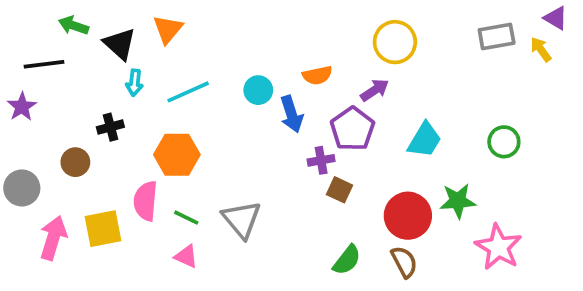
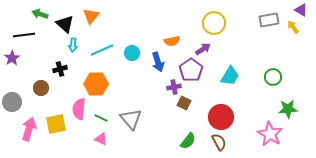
cyan circle: (258, 90) -> (132, 53), moved
green star: (458, 201) -> (288, 109), moved

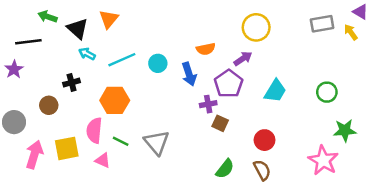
cyan arrow: (73, 45) -> (87, 54), turned 112
red circle: (221, 117) -> (265, 140), size x0.7
pink triangle: (101, 139) -> (103, 160), moved

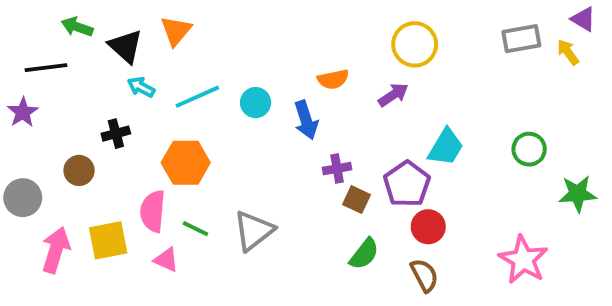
purple pentagon: (229, 84) -> (407, 184), moved
green star: (345, 130) -> (578, 194), moved
gray triangle: (157, 142) -> (254, 231), turned 32
green semicircle: (225, 169) -> (364, 254), moved

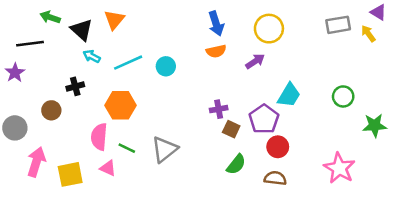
blue arrow: (306, 120) -> (216, 24), moved
yellow square: (108, 240) -> (70, 174), moved
brown semicircle: (424, 275) -> (275, 178), turned -55

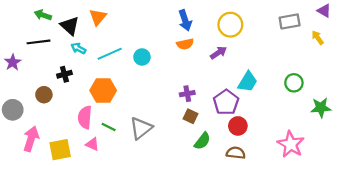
yellow arrow: (368, 34) -> (318, 38), moved
black line: (30, 44) -> (39, 42), moved
brown square: (231, 129) -> (190, 116), moved

